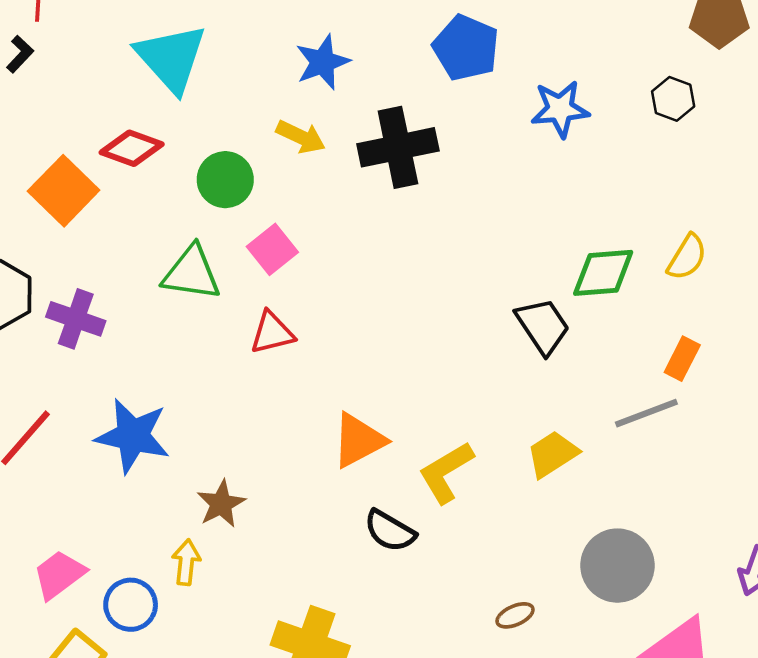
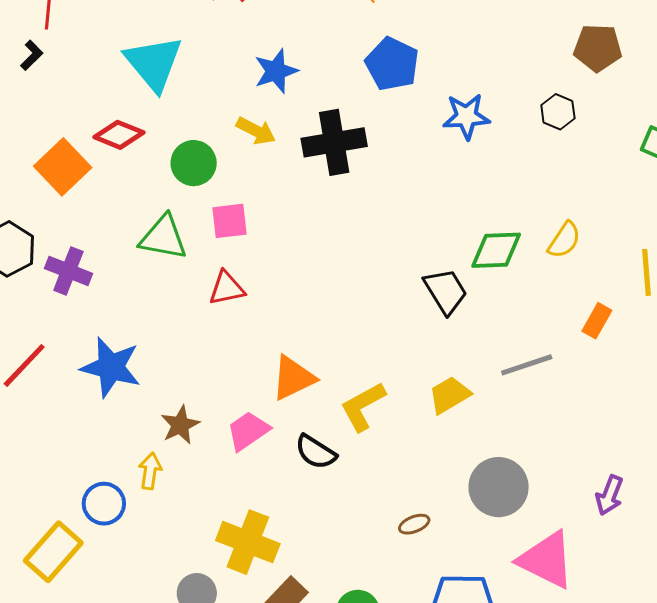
pink square: (272, 249) -> (230, 221), turned 30
orange rectangle: (682, 359) -> (597, 321), moved
pink trapezoid: (59, 575) -> (248, 431), moved

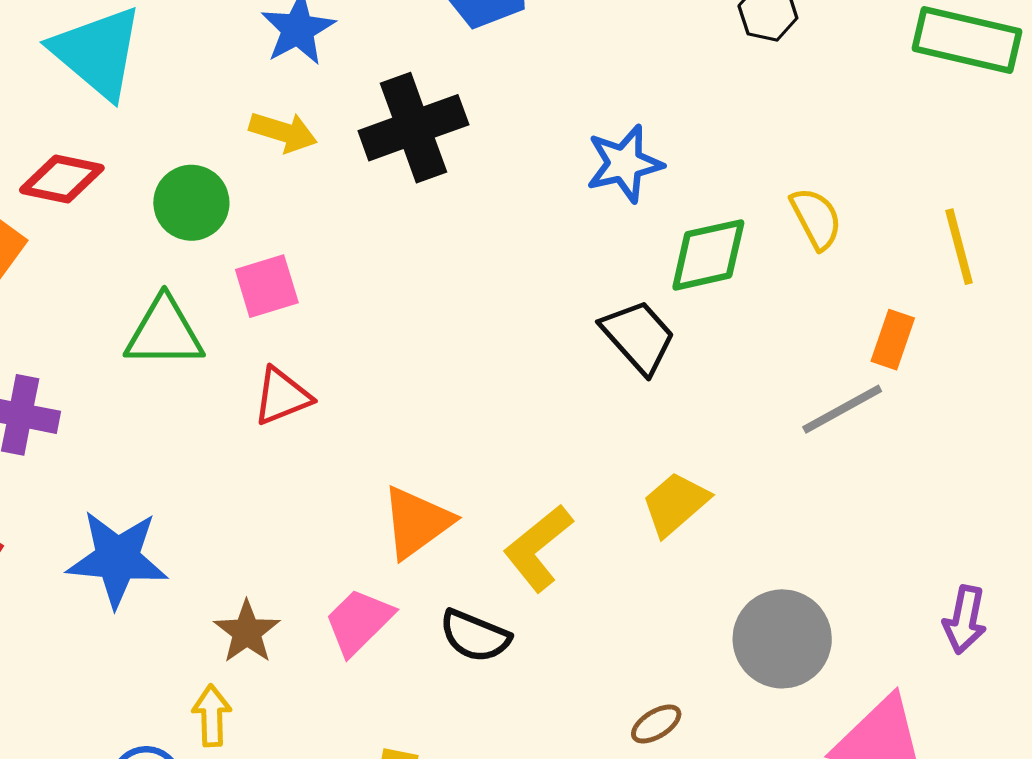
blue star: (466, 116) -> (624, 164), moved
yellow semicircle: (564, 240) -> (816, 218), turned -51
gray line: (527, 365) -> (842, 409), moved

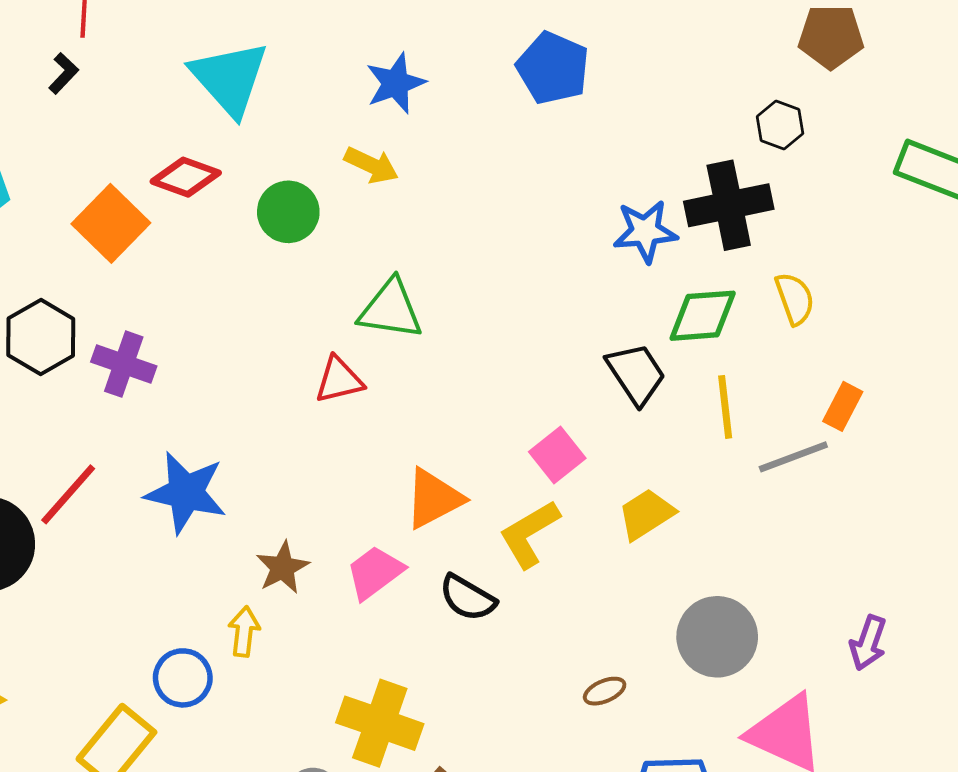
black cross: (413, 128) -> (729, 205), moved
yellow line: (959, 247) -> (725, 407), moved
pink square: (267, 286) -> (557, 455), moved, turned -30
green triangle: (164, 332) -> (391, 309), moved

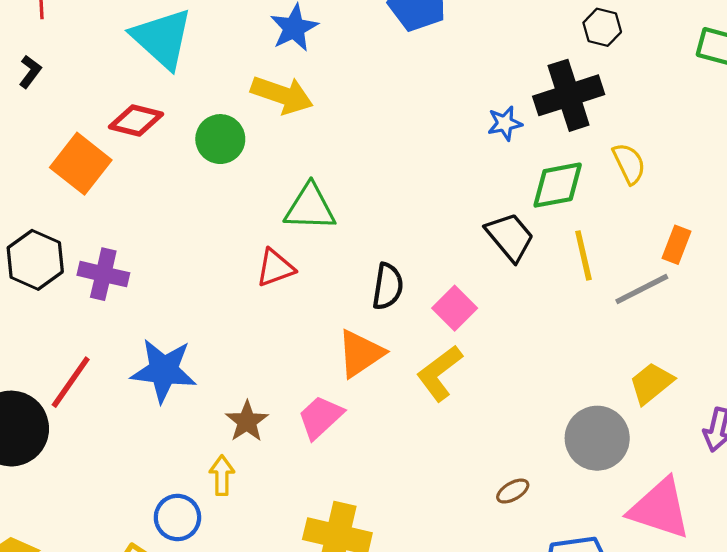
black L-shape: (64, 73) -> (30, 72), moved
yellow arrow: (371, 165) -> (282, 95), size x1.4
blue star: (645, 231) -> (505, 123), size x0.7
yellow trapezoid: (646, 514) -> (651, 383), moved
black semicircle: (468, 598) -> (388, 286), moved, turned -105

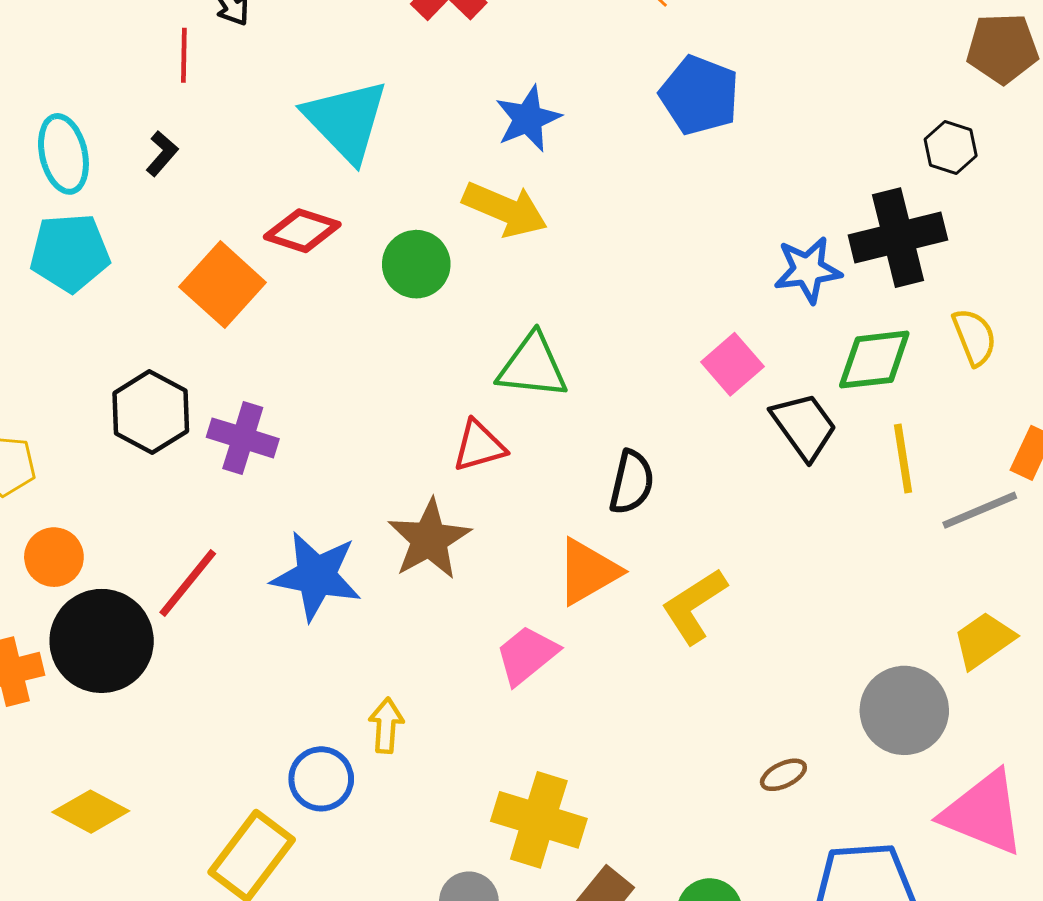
blue star: (505, 123) -> (808, 270), size x1.4
pink square: (455, 308) -> (732, 364), moved
brown star: (247, 421) -> (429, 539), moved, size x1.4

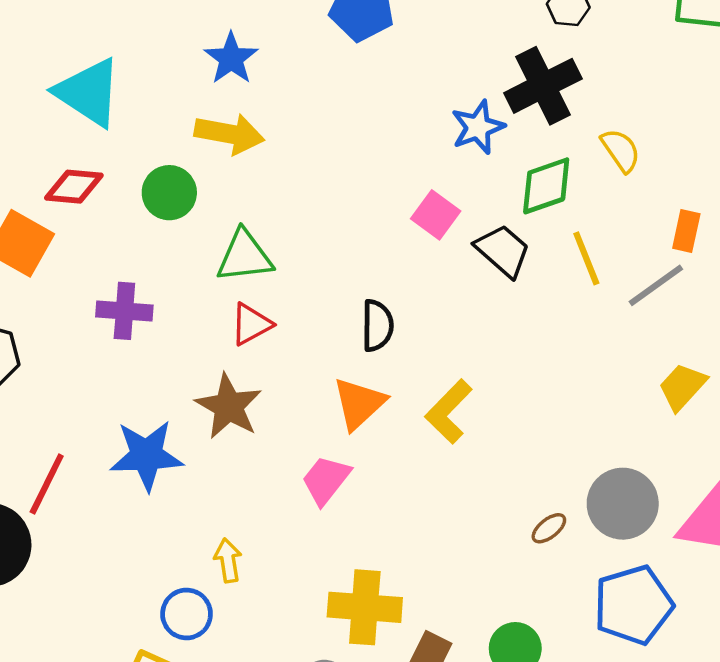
green triangle: (533, 366) -> (244, 256), moved
purple cross: (243, 438) -> (124, 311), moved
gray circle: (904, 710) -> (623, 504), moved

